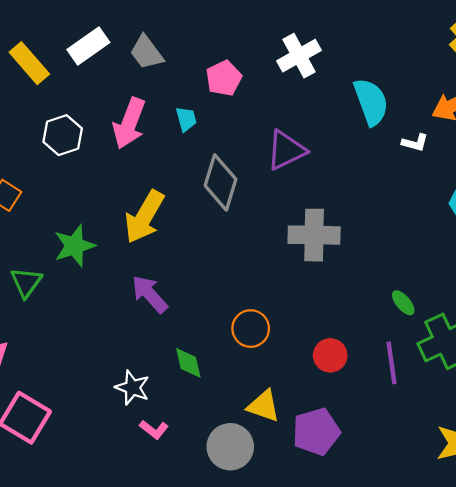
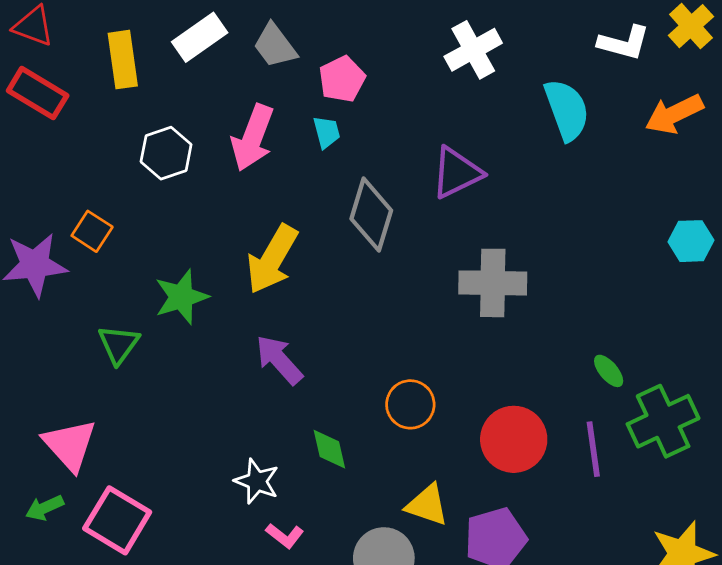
yellow rectangle: (29, 63) -> (123, 60), turned 33
pink pentagon: (224, 78) -> (342, 79), moved
white L-shape: (415, 143) -> (624, 43), moved, size x1.5
red circle: (330, 355) -> (514, 439), size x1.5

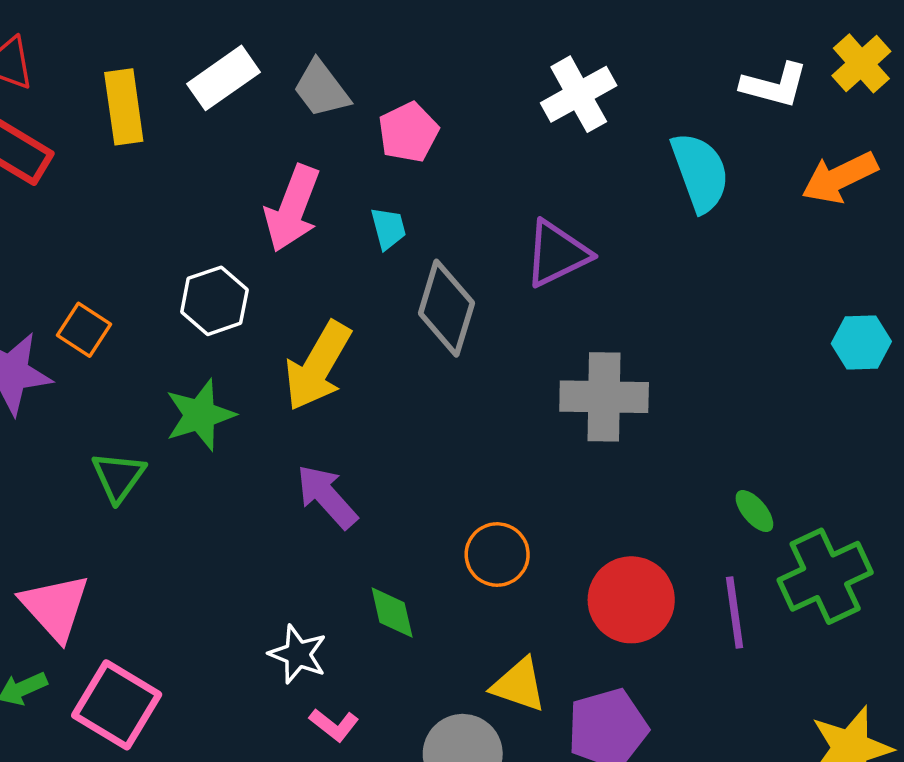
cyan trapezoid: (327, 132) -> (388, 228), moved
white hexagon: (166, 153) -> (214, 301), moved

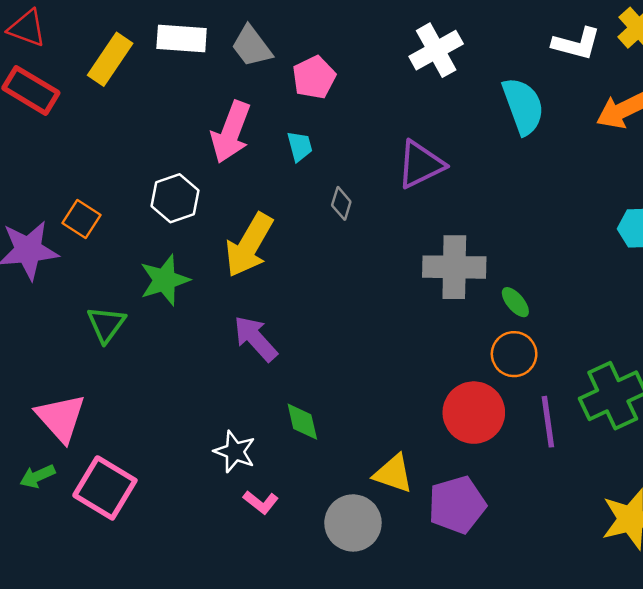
white rectangle: (224, 78) -> (182, 38), turned 39
yellow rectangle: (124, 107) -> (110, 59), turned 42
gray diamond: (446, 308) -> (341, 203), size x0.5
green ellipse: (754, 511) -> (515, 302), moved
orange circle: (497, 555) -> (514, 354), moved

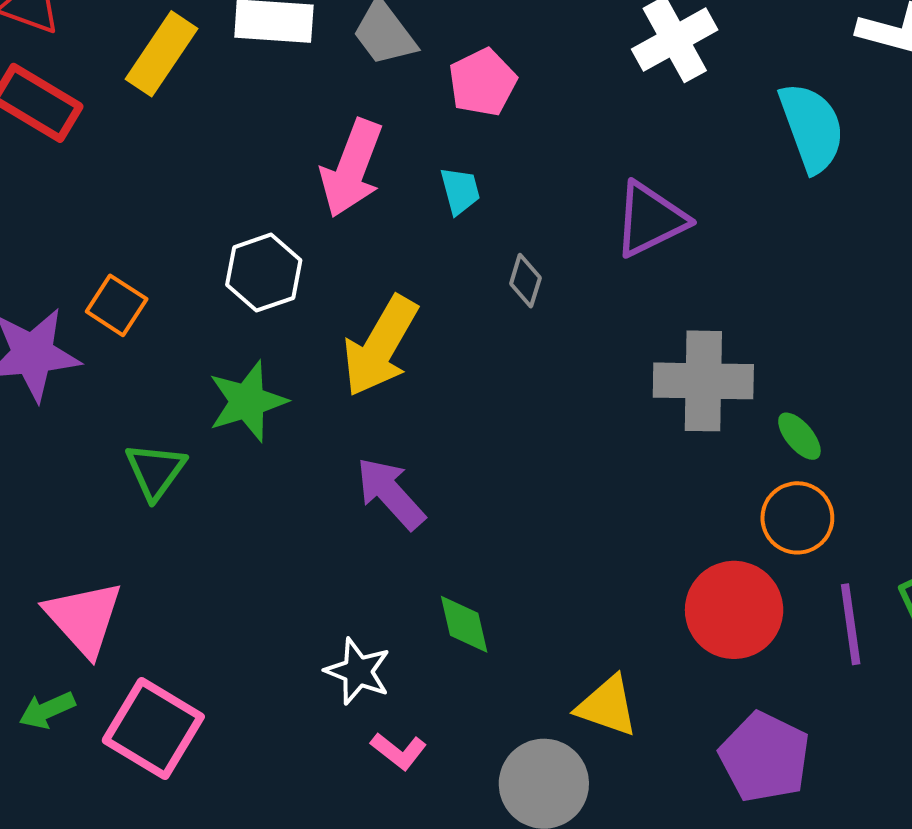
purple pentagon: (457, 505) -> (765, 757), moved, turned -30

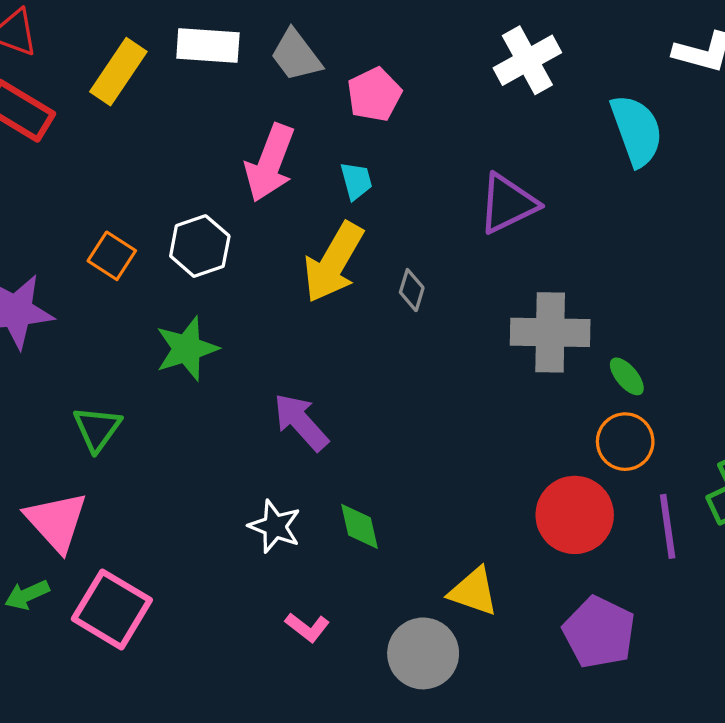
gray diamond: (525, 281) -> (412, 290), moved
orange square: (117, 305) -> (112, 256), moved
yellow arrow: (380, 346) -> (333, 262), moved
green triangle: (155, 471) -> (97, 429), moved
white star: (358, 671) -> (275, 526), moved

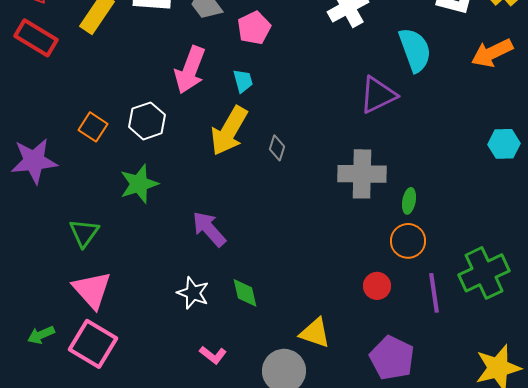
purple triangle: (508, 204) -> (378, 95), moved
green ellipse: (627, 376) -> (409, 201), turned 50
red circle: (575, 515) -> (377, 286), size x0.6
pink triangle: (56, 521) -> (92, 290), moved

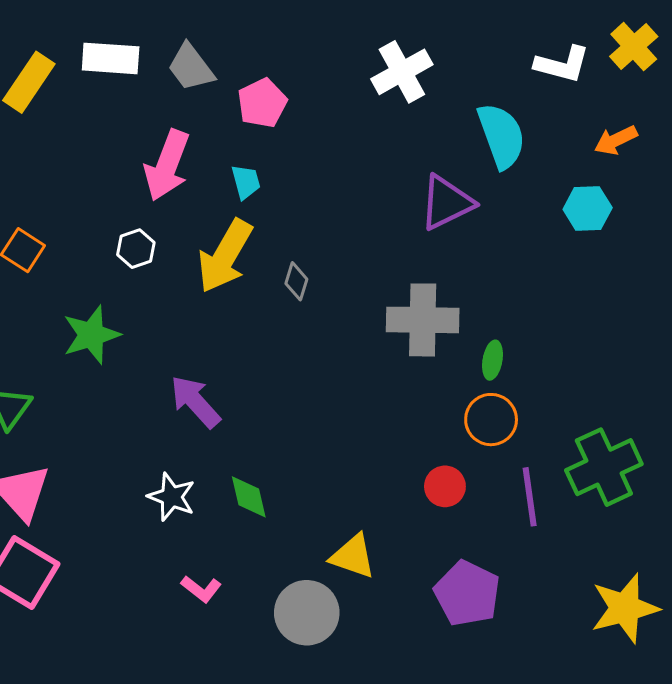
orange arrow: (492, 53) -> (616, 140), size x0.7
white hexagon: (147, 121) -> (136, 249), moved, size x0.7
cyan hexagon: (504, 144) -> (588, 209), moved

